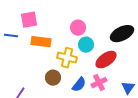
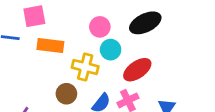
black ellipse: (122, 34) -> (145, 23), moved

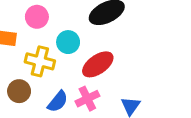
pink circle: (100, 27) -> (37, 17), moved

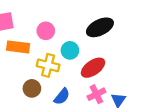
pink cross: (87, 99) -> (96, 94), moved

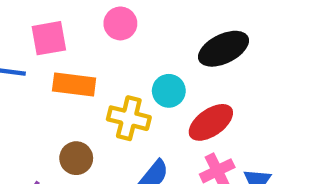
pink circle: (46, 31) -> (120, 23), moved
brown circle: (32, 88) -> (76, 158), moved

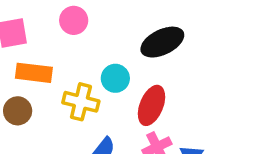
red ellipse: (211, 122) -> (152, 105), turned -33
brown circle: (76, 158) -> (18, 111), moved

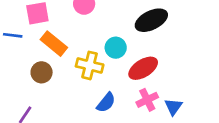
orange rectangle: (34, 73) -> (54, 44), turned 32
red ellipse: (152, 105) -> (143, 68), turned 36

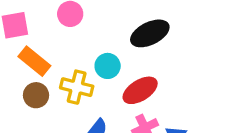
brown circle: (42, 72) -> (36, 95), moved

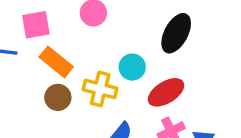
black ellipse: (150, 33) -> (176, 33), turned -36

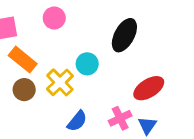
yellow cross: (100, 89) -> (60, 82), turned 32
red ellipse: (166, 92) -> (149, 88), moved

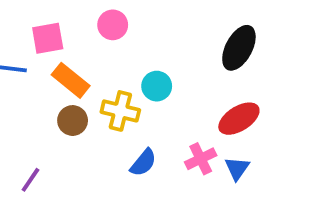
black ellipse: (124, 35) -> (239, 48), moved
yellow cross: (60, 82) -> (120, 111), turned -32

